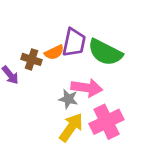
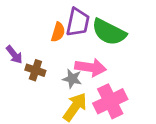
orange semicircle: (54, 52) -> (58, 32), turned -48
brown cross: (32, 59) -> (35, 70), moved

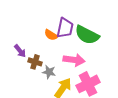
orange semicircle: (58, 32) -> (51, 35), turned 104
gray star: (72, 79) -> (49, 72), moved

